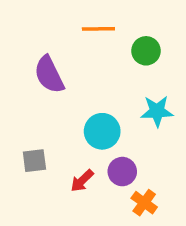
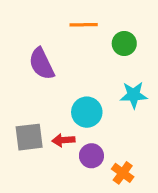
gray square: (34, 161) -> (29, 137), size x1.4
purple circle: (122, 172) -> (91, 156), moved
red arrow: (82, 181) -> (63, 140), moved, turned 40

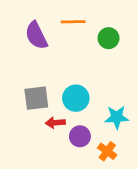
purple semicircle: (42, 64) -> (36, 35), moved
cyan star: (134, 95) -> (117, 117), moved
gray square: (29, 137) -> (36, 98), moved

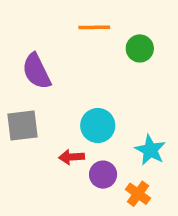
purple semicircle: (36, 35) -> (36, 71), moved
gray square: (36, 98) -> (22, 126), moved
cyan star: (117, 117) -> (150, 150), turned 30

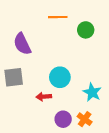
purple circle: (103, 175) -> (63, 119), moved

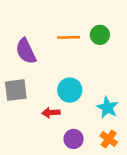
orange line: (58, 17) -> (69, 37), moved
orange cross: (85, 119) -> (109, 139), moved

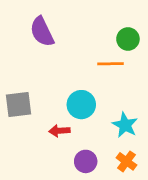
green circle: (100, 35) -> (128, 39), moved
orange line: (69, 37) -> (110, 64), moved
purple semicircle: (26, 51) -> (42, 32), moved

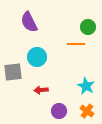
cyan circle: (81, 105) -> (37, 57), moved

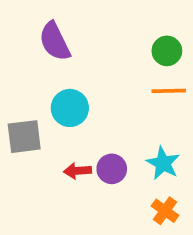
orange line: (76, 44) -> (169, 91), moved
purple circle: (59, 111) -> (112, 169), moved

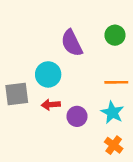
purple semicircle: (55, 41) -> (72, 43), moved
orange line: (169, 91) -> (116, 82), moved
red arrow: (77, 171) -> (51, 105), moved

